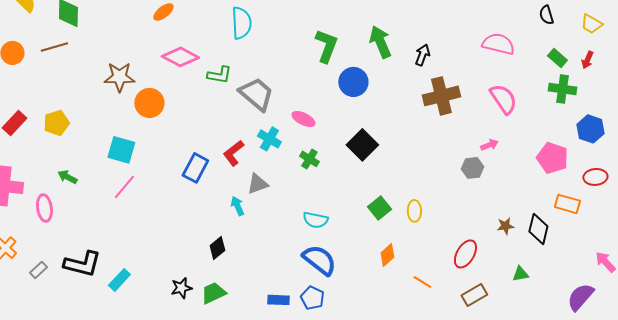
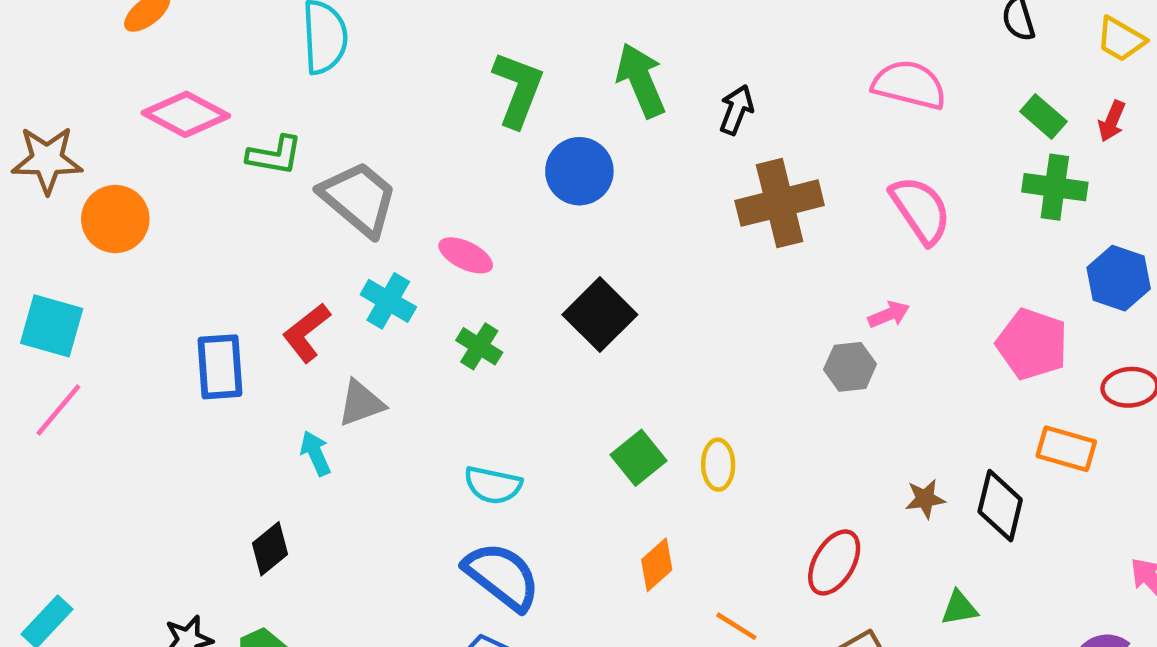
blue rectangle: (195, 168) -> (220, 367), turned -32

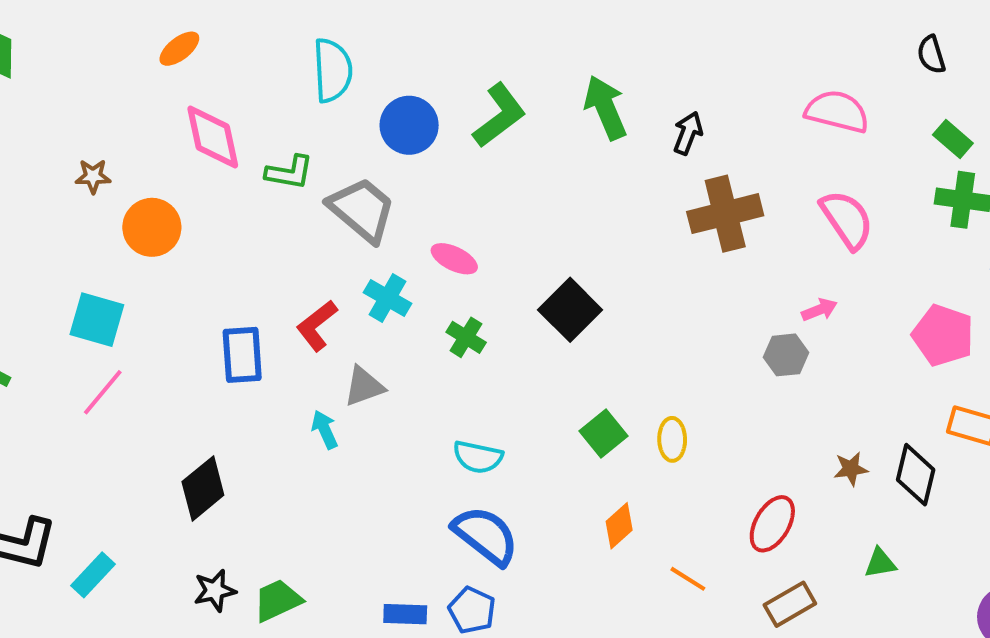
green L-shape: (518, 89) -> (499, 115), turned 32
pink diamond: (186, 114) -> (213, 137), turned 50
brown star: (47, 160) -> (93, 176), size x0.6
blue circle: (579, 171) -> (409, 125), moved
black diamond: (270, 549) -> (203, 488), moved, size x1.4

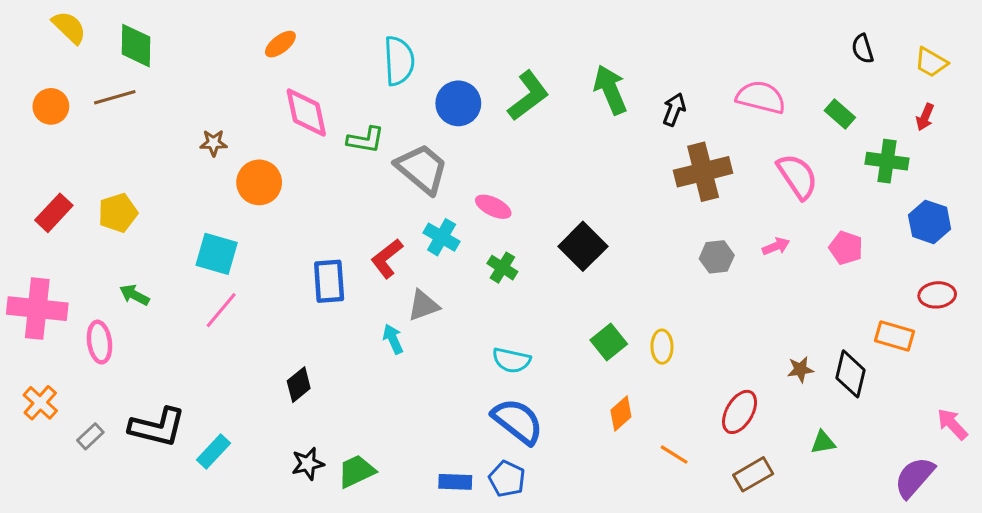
pink semicircle: (837, 111) -> (761, 97), moved
green rectangle: (953, 139) -> (840, 114), moved
pink pentagon: (943, 335) -> (846, 248), moved, size x0.7
gray hexagon: (786, 355) -> (717, 257), moved
black diamond: (203, 488) -> (299, 385), size x0.7

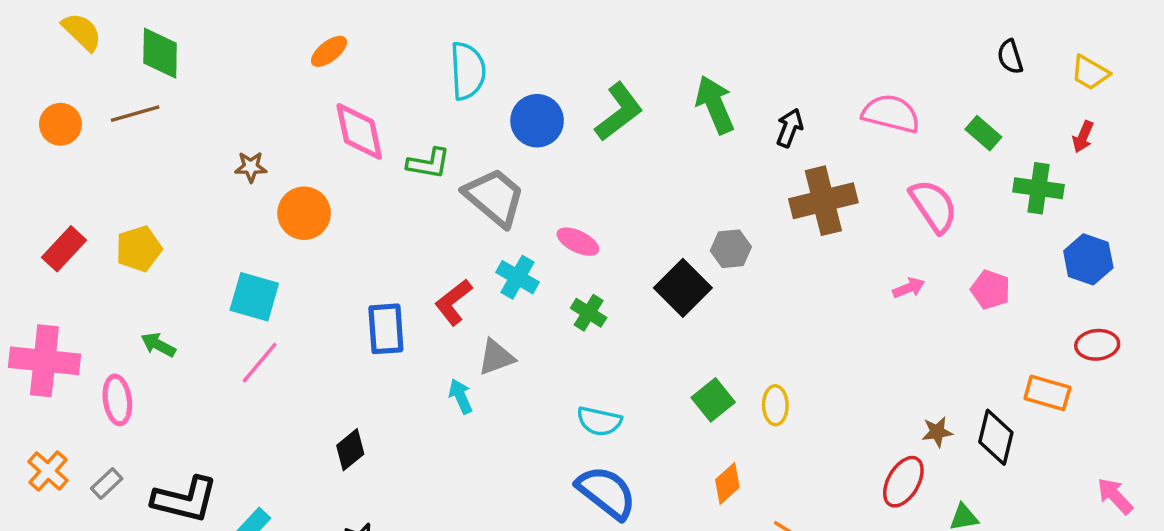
gray hexagon: (717, 257) -> (731, 249), moved
red ellipse: (740, 412) -> (903, 482), moved
gray rectangle: (90, 436) -> (107, 483), moved

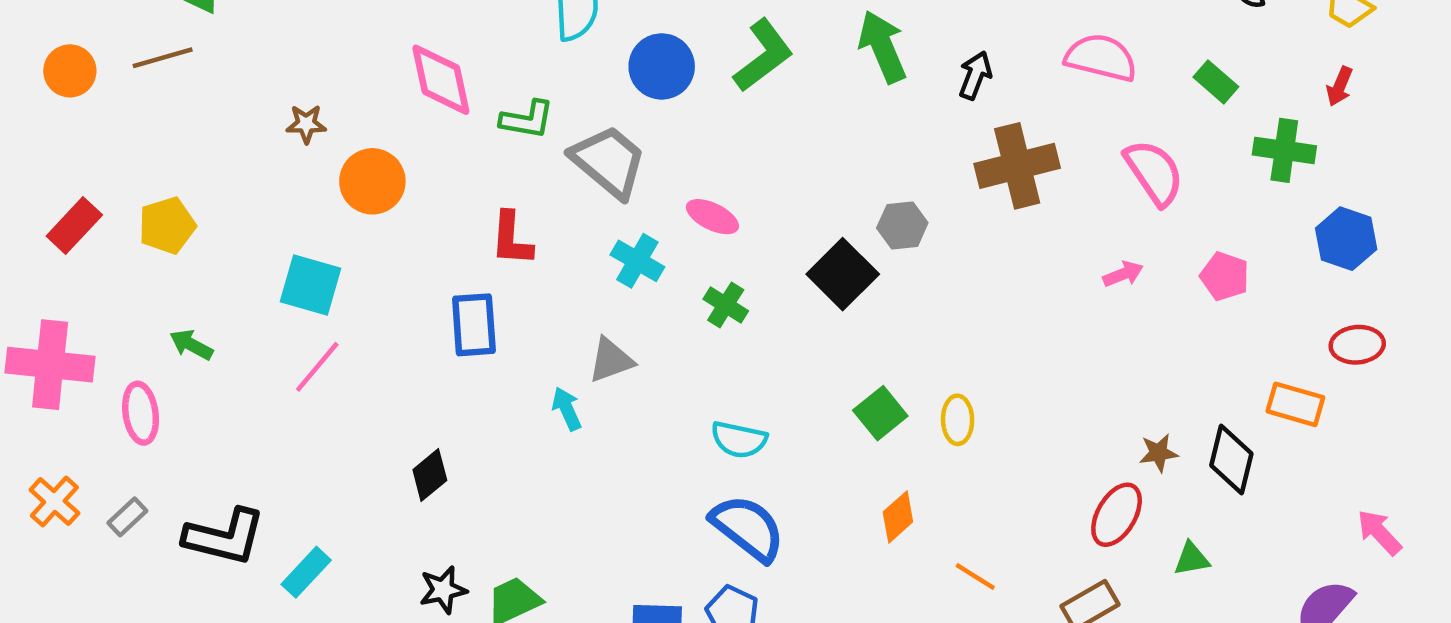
red L-shape: (453, 302) -> (512, 239), moved, turned -48

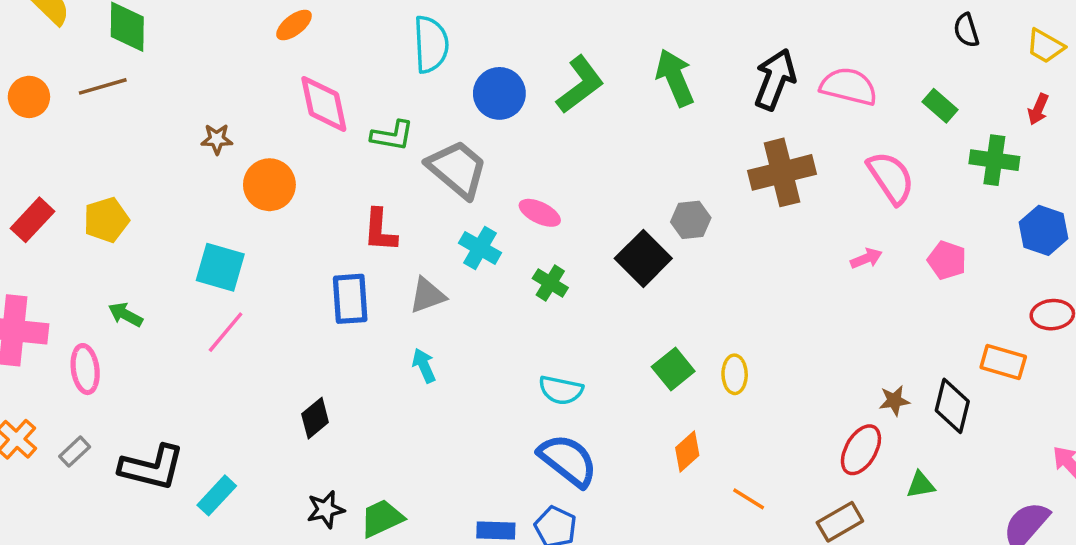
black arrow: (975, 75) -> (775, 79), moved, size x1.6
gray triangle: (611, 360) -> (427, 295), moved

